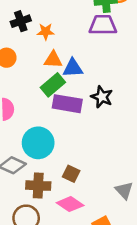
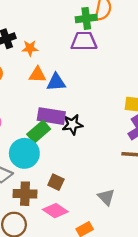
green rectangle: (53, 85) -> (39, 132), moved
black star: (102, 97) -> (72, 125), moved, turned -30

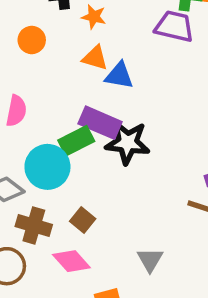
black star: (72, 125) -> (128, 143), size x1.4

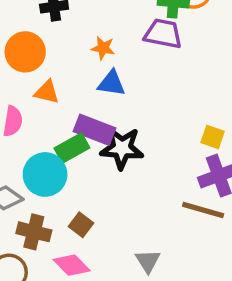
orange star: (94, 17) -> (103, 48), moved
orange circle: (32, 40) -> (25, 52), size x1.5
orange triangle: (95, 58) -> (47, 92), moved

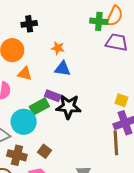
purple trapezoid: (163, 34) -> (117, 42), moved
purple rectangle: (94, 130) -> (53, 96), size x0.7
brown line: (203, 210) -> (116, 143), turned 70

